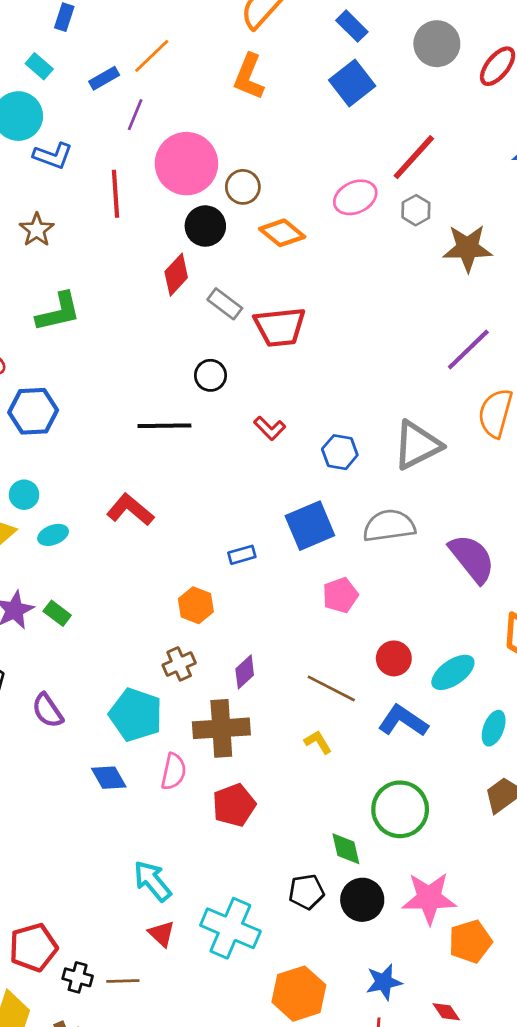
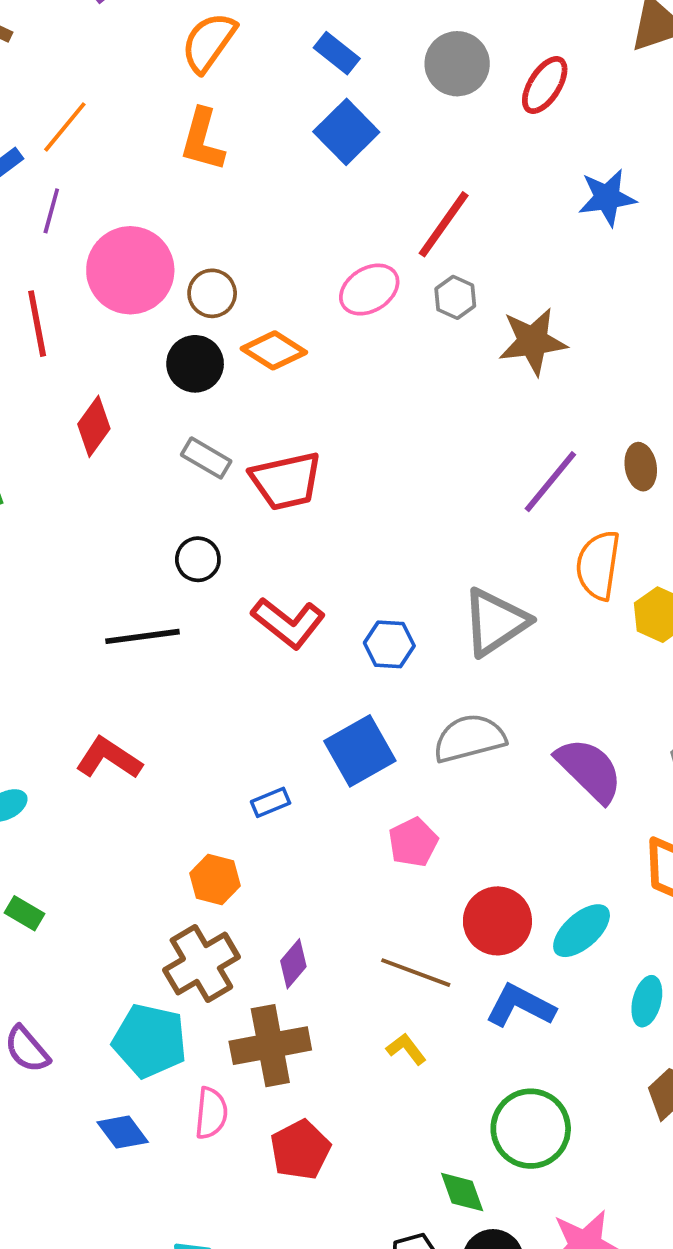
black circle: (205, 226) -> (195, 364), moved
red diamond: (176, 275) -> (94, 426), moved
red L-shape: (270, 428) -> (288, 623), size x1.6
red circle: (394, 658) -> (497, 921), size x1.4
brown cross: (179, 664) -> (201, 963), size x1.6

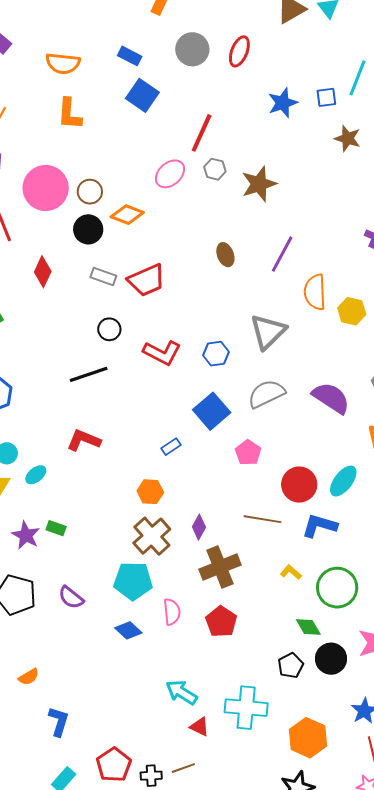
orange semicircle: (209, 42) -> (63, 63), turned -108
brown ellipse: (641, 467) -> (225, 255), moved
brown cross: (270, 1046) -> (220, 567), moved
yellow L-shape: (406, 1049) -> (291, 572), moved

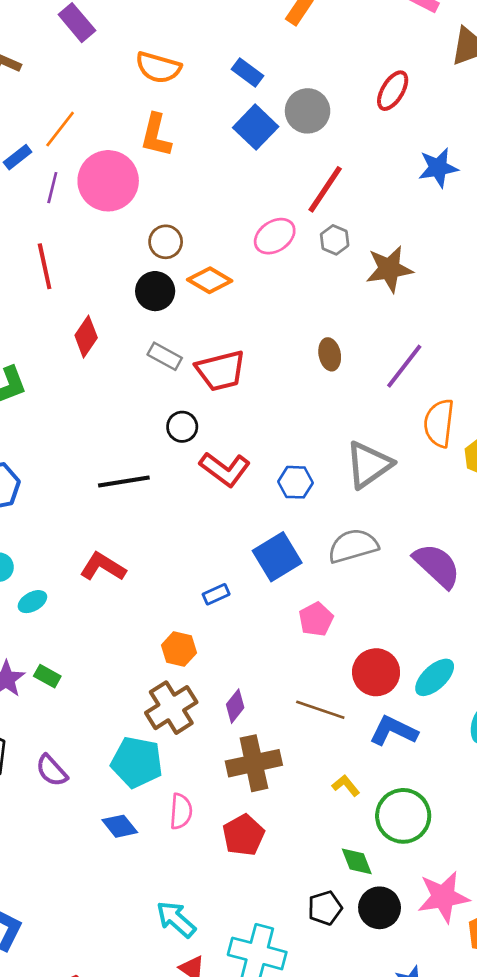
gray circle: (192, 49) -> (308, 111), moved
pink circle: (46, 188) -> (108, 181), moved
black circle: (109, 329) -> (182, 427), moved

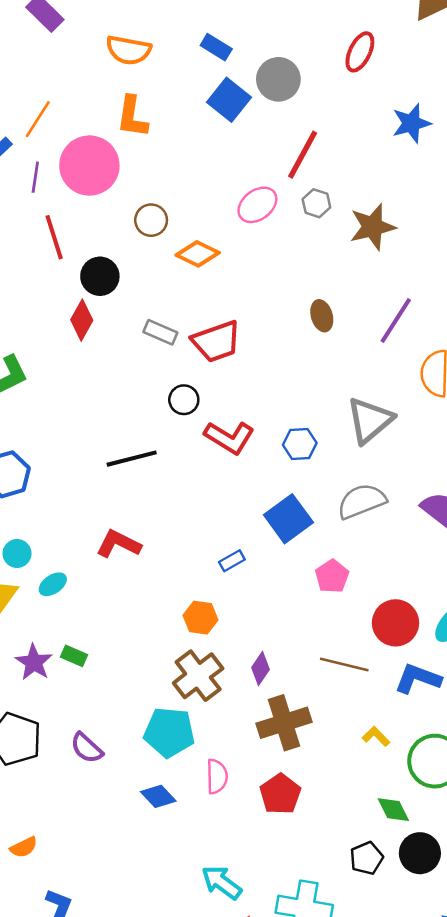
red line: (45, 266) -> (54, 237), moved
black circle: (155, 291) -> (100, 276), moved

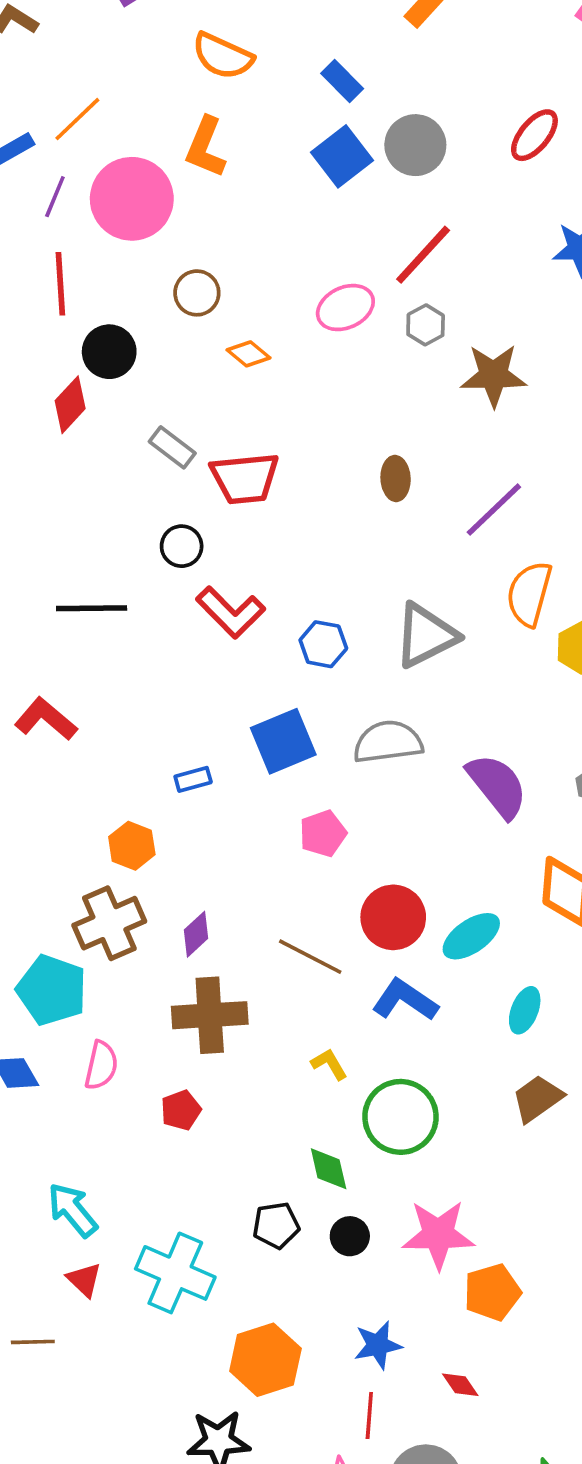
orange diamond: (198, 254) -> (249, 354), size x0.7
red pentagon: (280, 794) -> (181, 1110), size x0.7
black circle: (420, 853) -> (350, 1236), size x0.7

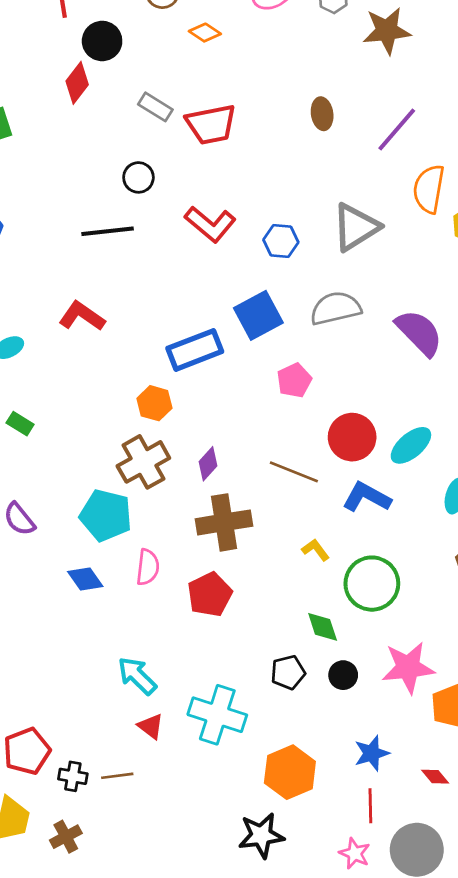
black circle: (182, 546) -> (138, 177), moved
blue rectangle: (193, 779) -> (195, 350), size x2.0
red pentagon: (181, 1110) -> (210, 594), size x1.5

